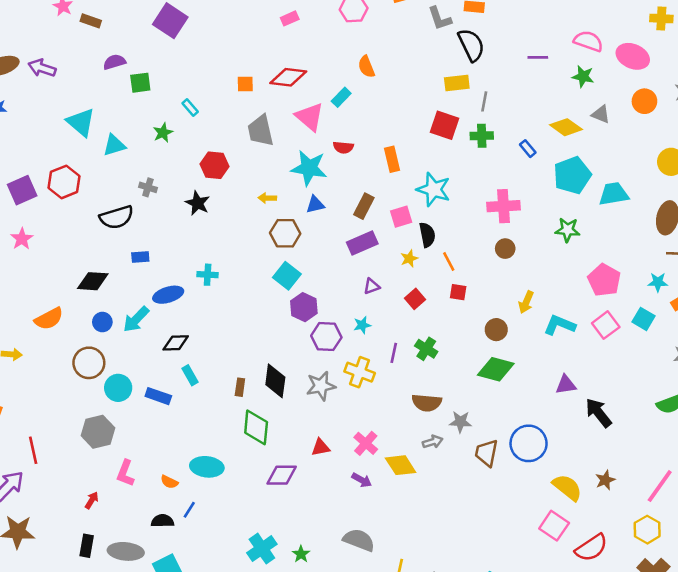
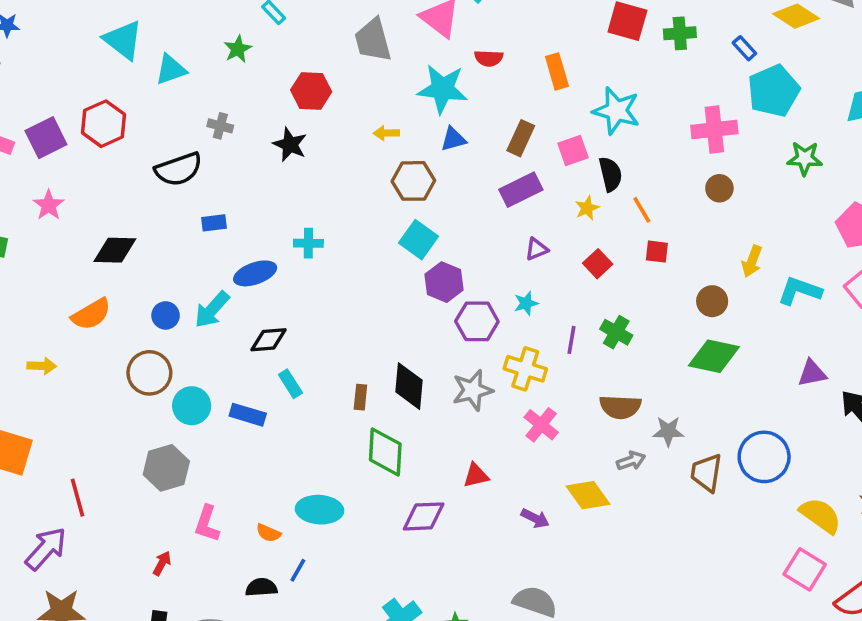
cyan pentagon: (572, 175) -> (774, 91), moved
black diamond: (93, 281) -> (115, 250), moved
pink cross: (366, 443) -> (541, 425), moved

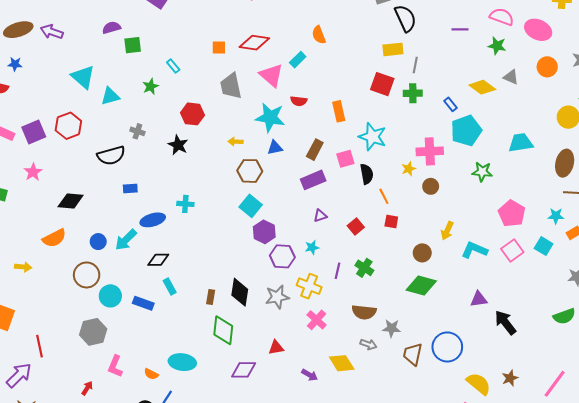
yellow star: (587, 208) -> (409, 169), moved
gray arrow: (631, 461) -> (368, 344), turned 35

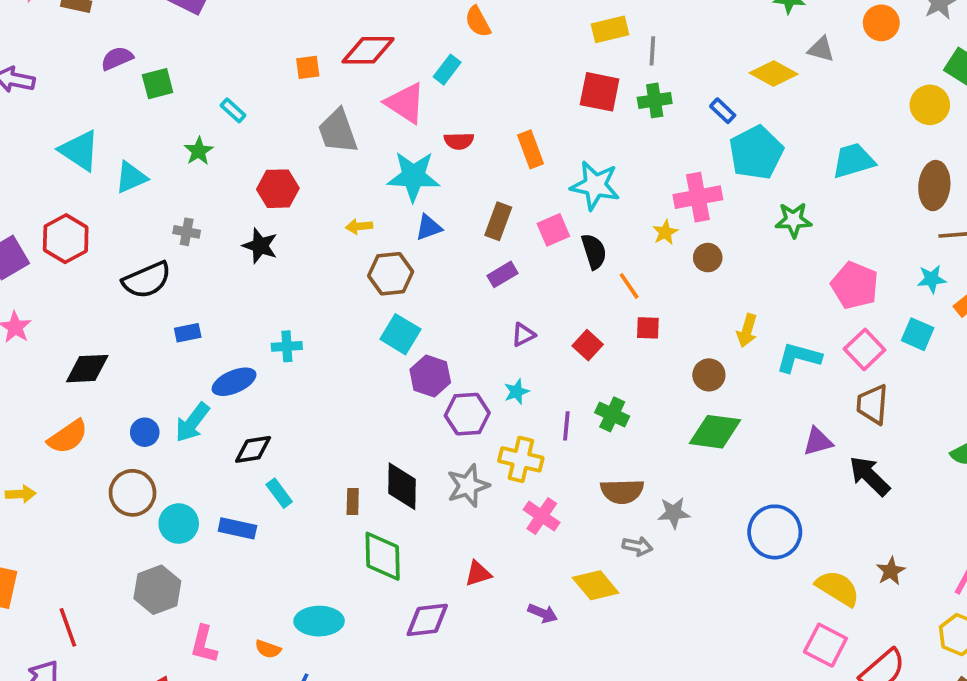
purple rectangle: (313, 180) -> (502, 274), size x0.7
brown trapezoid: (413, 354) -> (872, 404), moved

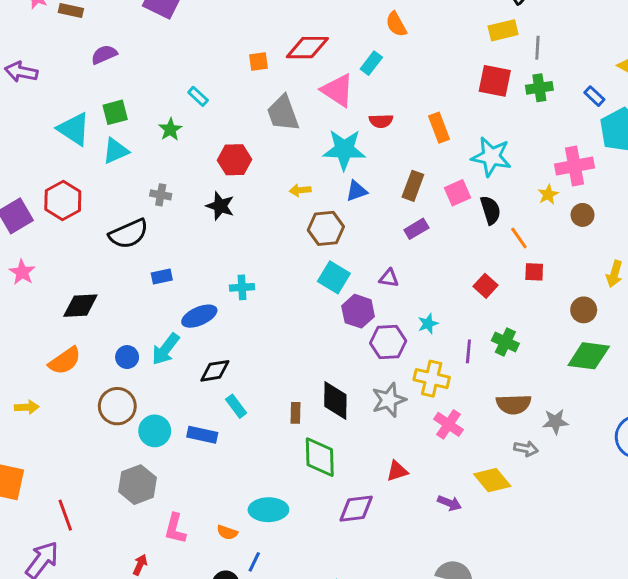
green square: (158, 84) -> (115, 112), moved
purple triangle: (523, 335) -> (389, 278), moved, turned 36

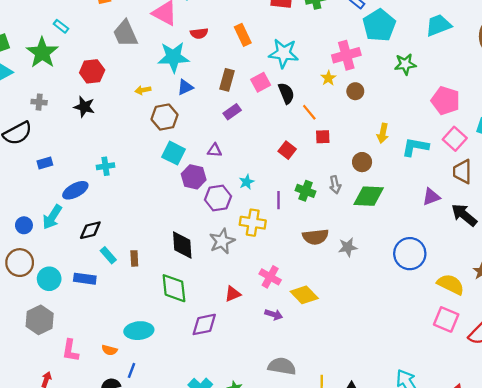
green star: (170, 129) -> (42, 53), size x1.8
brown rectangle: (295, 413) -> (134, 258), moved
pink cross: (449, 424) -> (270, 277), moved
gray arrow: (526, 449) -> (335, 185), moved, turned 72

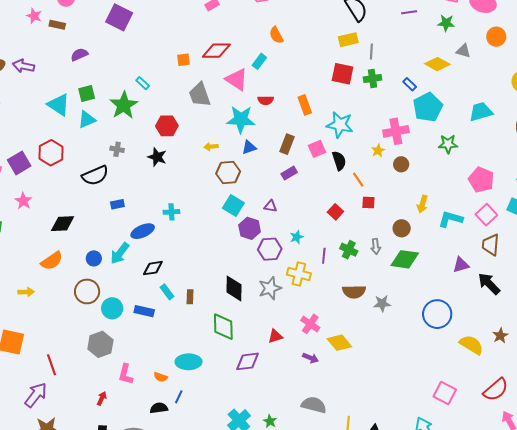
pink square: (446, 319) -> (445, 393), moved

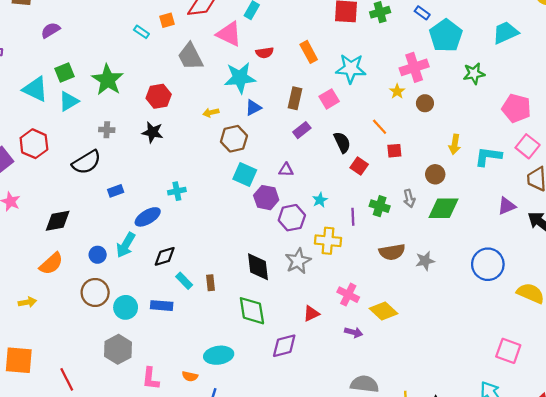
cyan rectangle: (143, 83) -> (141, 32), moved
black semicircle: (339, 161) -> (342, 142), moved

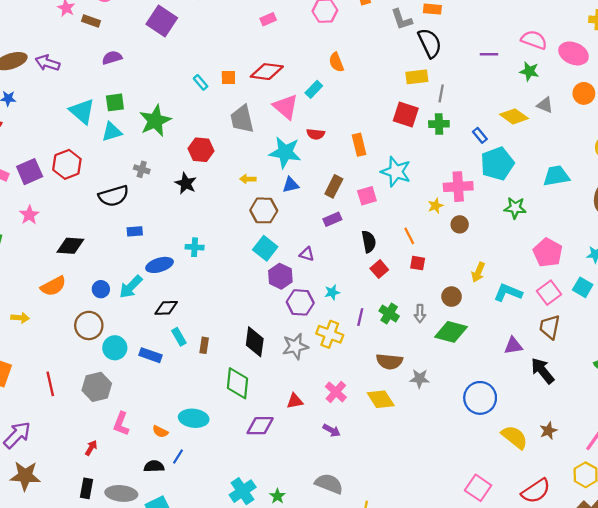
yellow diamond: (383, 311) -> (381, 399), moved
red line: (67, 379) -> (50, 384), moved

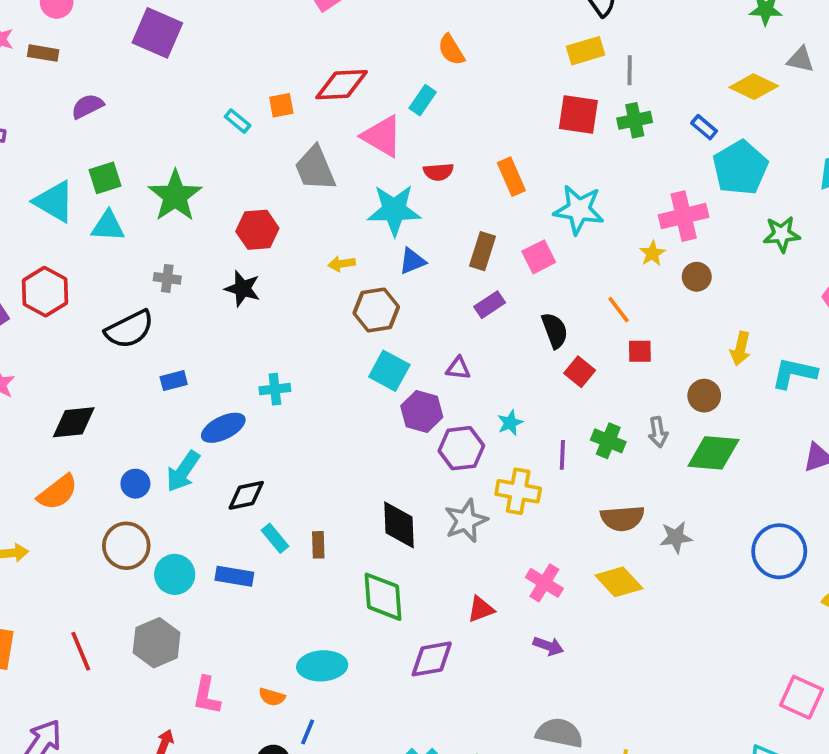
cyan triangle: (112, 132) -> (108, 226), turned 30

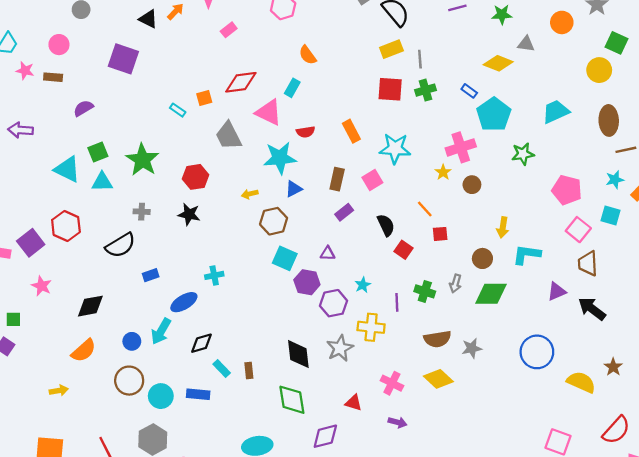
cyan L-shape: (794, 373) -> (527, 255), moved
gray arrow: (658, 432) -> (455, 284), turned 30
red triangle: (481, 609) -> (354, 403), turned 42

